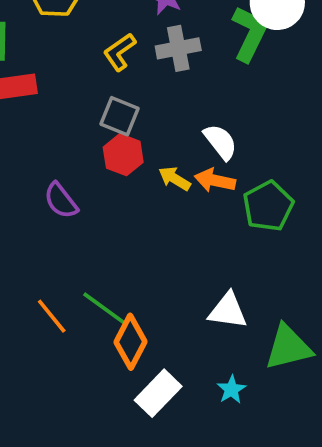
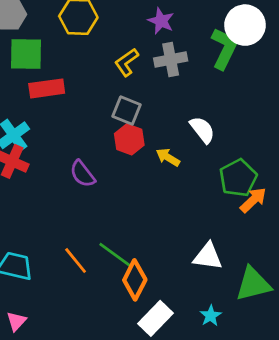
orange arrow: (215, 180) -> (253, 200), moved, turned 124

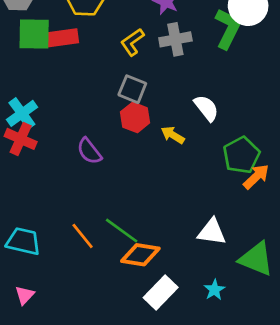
red rectangle: (47, 88) -> (61, 38), moved
orange diamond: (135, 280) -> (140, 255), turned 72
green triangle: (253, 284) -> (256, 259), turned 36

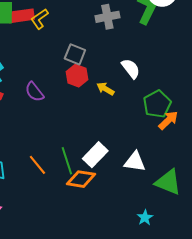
yellow L-shape: (132, 42) -> (39, 19), moved
purple semicircle: (89, 151) -> (34, 92), moved
green line: (122, 231) -> (67, 161), turned 36
cyan star: (214, 290) -> (145, 218), moved
white rectangle: (161, 292) -> (95, 155), moved

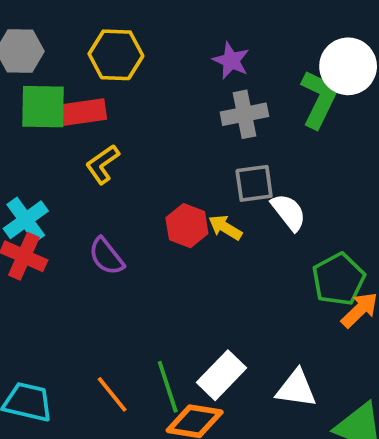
yellow L-shape: (39, 19) -> (102, 164), moved
gray square: (75, 54) -> (254, 183), moved, turned -30
yellow arrow: (105, 89) -> (225, 227), moved

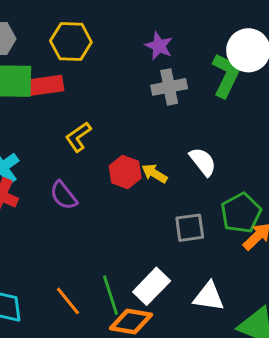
yellow L-shape: (102, 164) -> (78, 137), moved
gray square: (254, 183) -> (190, 228), moved

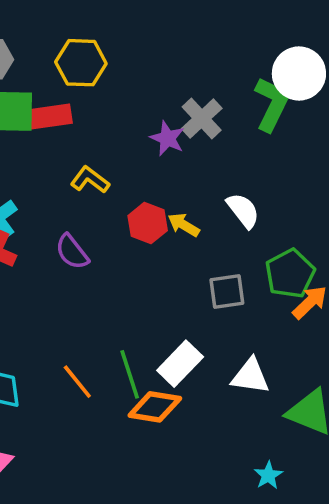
purple star: (159, 46) -> (167, 138), moved
gray cross: (169, 87) -> (202, 119), turned -32
yellow L-shape: (78, 137) -> (90, 180), turned 72

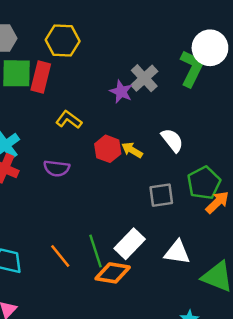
red rectangle: (49, 117) -> (41, 77), turned -68
purple semicircle: (72, 252) -> (57, 168), turned -45

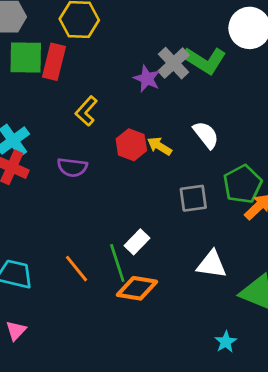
green L-shape: (192, 68) -> (205, 60), moved, turned 96
yellow L-shape: (69, 120) -> (86, 111), turned -85
white rectangle: (130, 244) -> (137, 242), moved, size x0.7

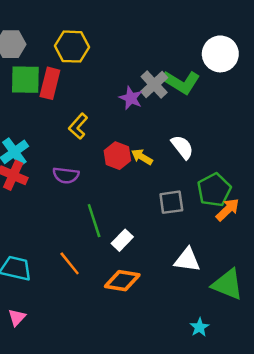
green line: (117, 263) -> (94, 221), moved

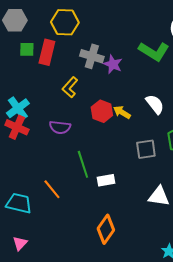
green square: (25, 80) -> (27, 49), size x0.6
gray cross: (154, 85) -> (92, 56), moved, turned -30
white rectangle: (122, 240) -> (106, 180), turned 36
orange line: (70, 263) -> (52, 189), moved
orange diamond: (122, 281) -> (106, 229), moved, turned -64

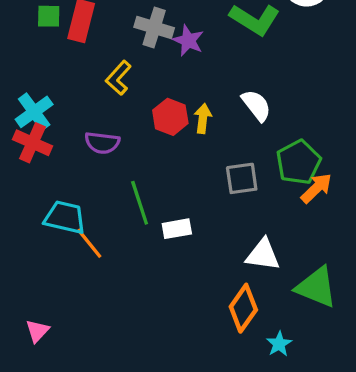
yellow arrow: (122, 112) -> (203, 118), turned 66
cyan trapezoid: (19, 203) -> (65, 217), moved
orange diamond: (106, 229) -> (243, 308), moved

